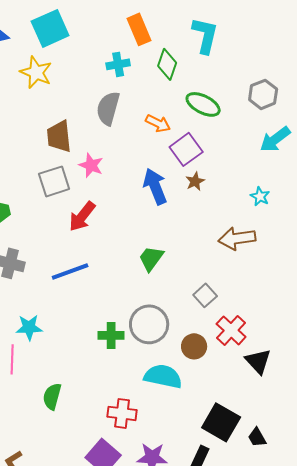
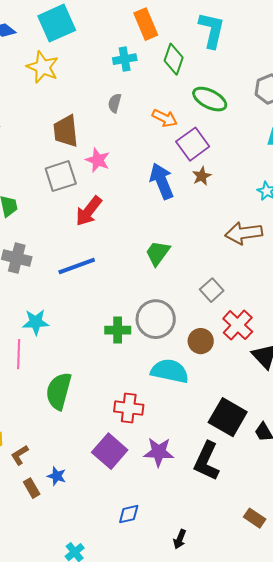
gray semicircle: (108, 108) -> (115, 103), size x0.6
green semicircle: (52, 396) -> (59, 391), size x1.4

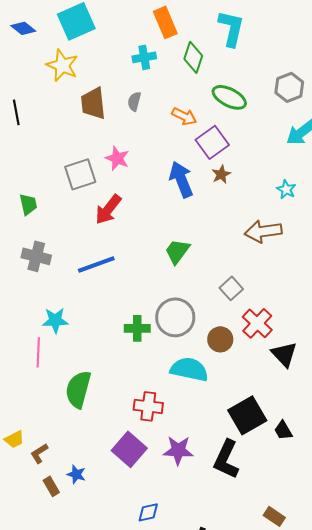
brown trapezoid: (66, 131) -> (93, 103), moved
black square: (228, 417) -> (247, 415), turned 30

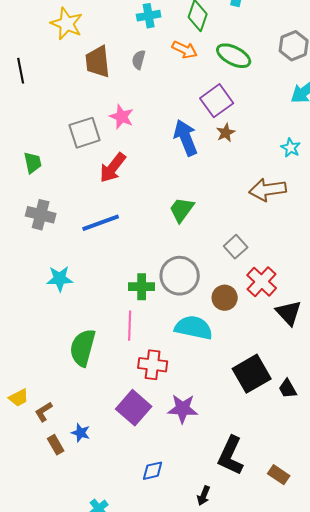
orange arrow: (184, 116) -> (185, 50), moved
pink line: (38, 352) -> (130, 326), moved
black L-shape: (226, 459) -> (231, 456), moved

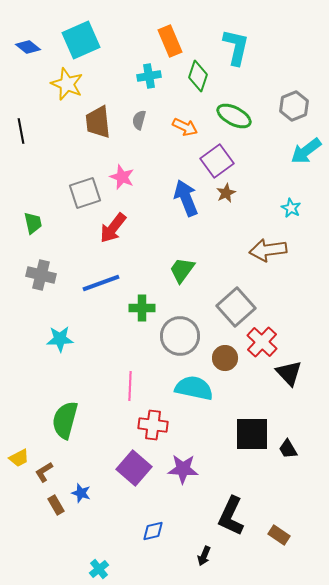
orange arrow: (185, 50) -> (185, 127), moved
gray square: (236, 247) -> (236, 307), size x1.6
green cross: (142, 287) -> (142, 308), moved
green semicircle: (83, 348) -> (65, 420), moved
black square: (252, 374) -> (252, 434), turned 30

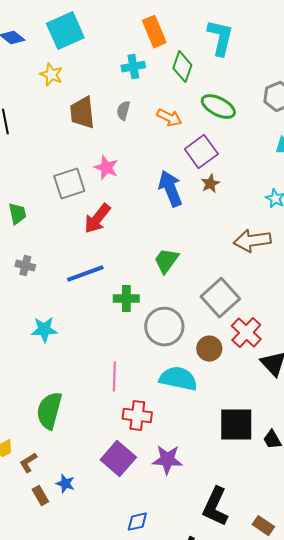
yellow star: (67, 84) -> (51, 75), size x0.7
gray cross: (41, 275) -> (25, 266), size x0.7

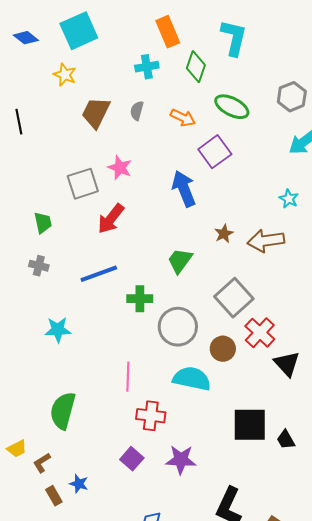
brown trapezoid: (82, 113) -> (96, 113), turned 32
brown star: (210, 184) -> (224, 234), moved
green trapezoid: (17, 214) -> (43, 223), moved
purple square: (118, 459) -> (132, 459), size x0.7

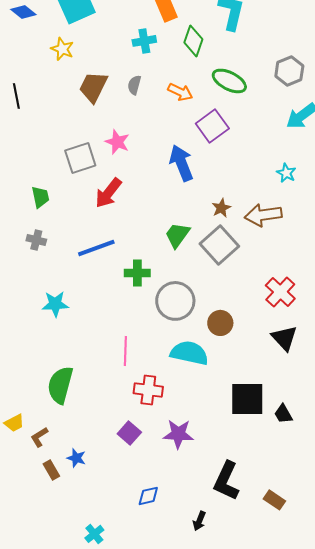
gray square: (234, 298) -> (219, 245), moved
red cross: (260, 333) -> (280, 292), moved

